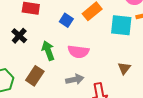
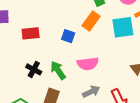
black cross: (19, 36) -> (34, 69), moved

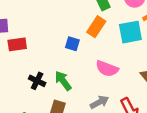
red rectangle: (31, 33) -> (17, 44), moved
pink semicircle: (88, 64) -> (107, 69), moved, turned 30

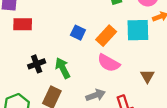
orange rectangle: (96, 27) -> (106, 36), moved
black cross: (37, 81) -> (37, 64), turned 35

